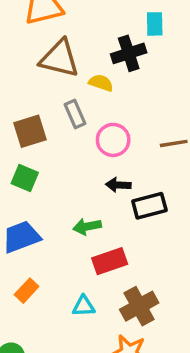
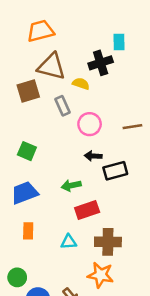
brown square: (30, 131) -> (28, 91), moved
orange rectangle: (27, 291) -> (28, 231), turned -42
brown cross: (139, 306) -> (108, 242), turned 30

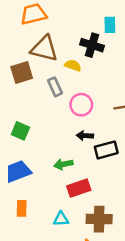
black cross: (101, 63) -> (92, 45), turned 35

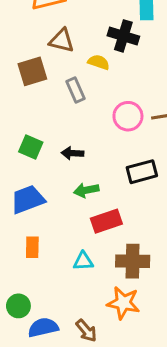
brown triangle: (44, 49) -> (62, 41), size x0.7
pink circle: (81, 105) -> (128, 116), moved
black arrow: (85, 136) -> (72, 153), moved

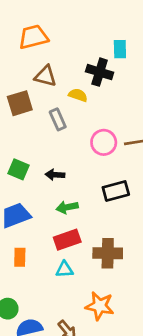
red rectangle: (106, 221) -> (67, 240), moved
brown cross: (133, 261) -> (108, 253), moved

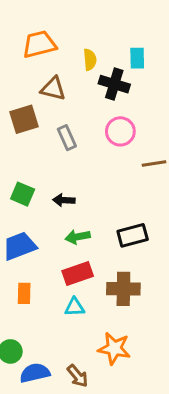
yellow semicircle: (78, 95) -> (90, 60), moved, turned 66
pink circle: (104, 142) -> (120, 131), moved
black rectangle: (116, 191) -> (133, 235), moved

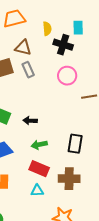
gray rectangle: (67, 138) -> (28, 70), moved
black rectangle: (133, 235) -> (75, 144), turned -66
red rectangle: (78, 274) -> (39, 169), turned 42

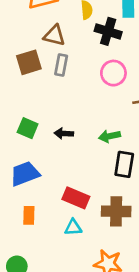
gray rectangle: (28, 70) -> (61, 65), turned 35
green arrow: (39, 145) -> (109, 136), moved

